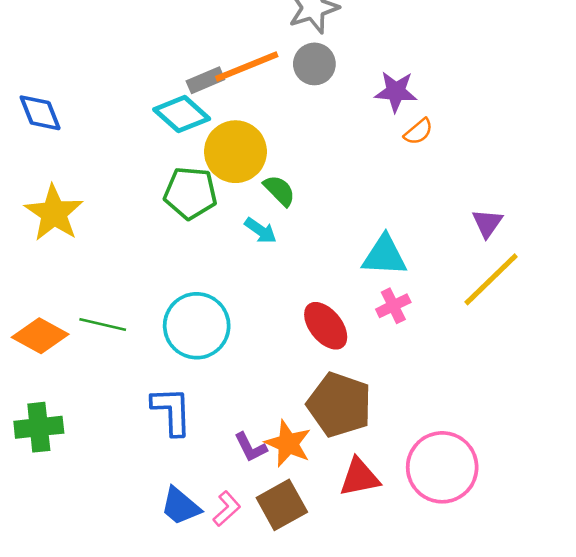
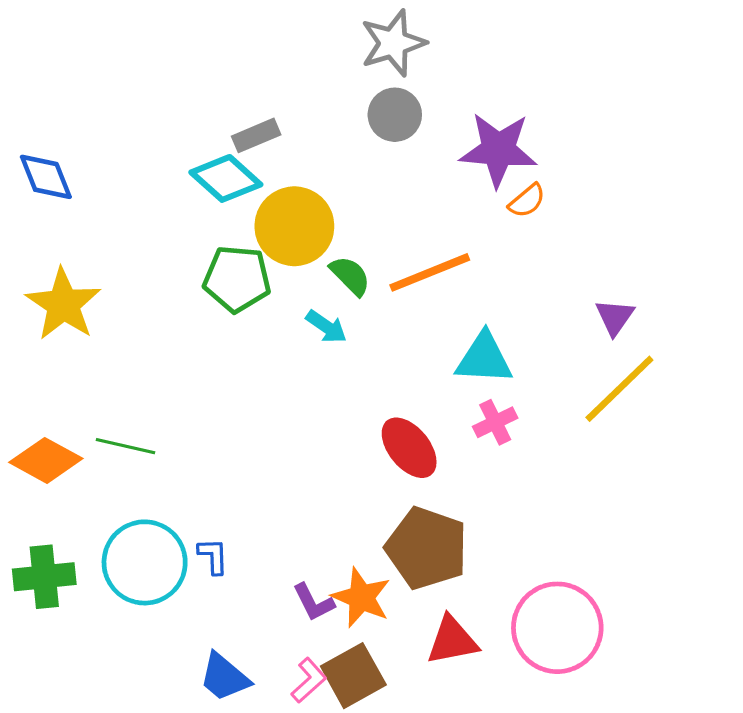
orange line: (247, 66) -> (430, 272), moved
purple star: (396, 92) -> (498, 150), size x1.4
cyan circle: (197, 326) -> (145, 562), moved
blue L-shape: (172, 411) -> (213, 556), size x0.6
pink L-shape: (227, 509) -> (309, 680), moved

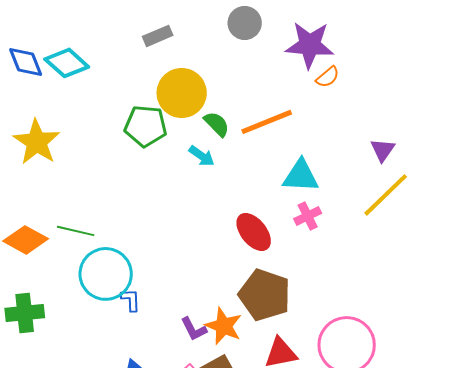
cyan diamond: (226, 178) -> (67, 63), moved
cyan circle: (145, 562) -> (106, 274), moved

